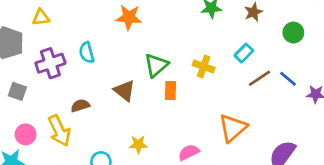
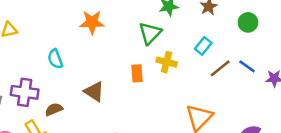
purple cross: (50, 63) -> (25, 92), moved, turned 32
green triangle: (156, 65) -> (150, 33), moved
orange rectangle: (171, 91) -> (137, 73), moved

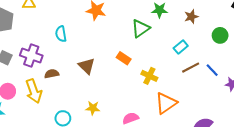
yellow cross: (167, 62) -> (149, 76), moved
orange rectangle: (137, 73) -> (124, 58), turned -64

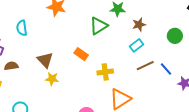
brown star: (191, 17) -> (139, 25), moved
yellow cross: (149, 76) -> (105, 72), turned -35
yellow star: (93, 108) -> (52, 79), moved

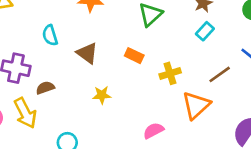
brown triangle: (45, 60) -> (87, 53), moved
brown line: (145, 66) -> (220, 74), moved

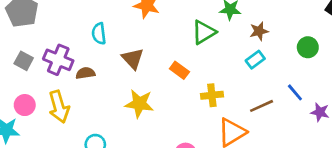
brown semicircle: (45, 88) -> (85, 73), moved
yellow star: (102, 95) -> (139, 104), size x1.5

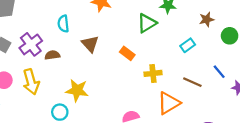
brown star: (259, 31) -> (207, 19), moved
purple cross: (58, 60) -> (31, 44), turned 30
yellow star: (139, 104) -> (77, 90), moved
brown line: (262, 106) -> (192, 82), turned 48

